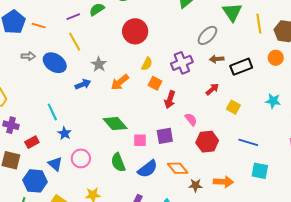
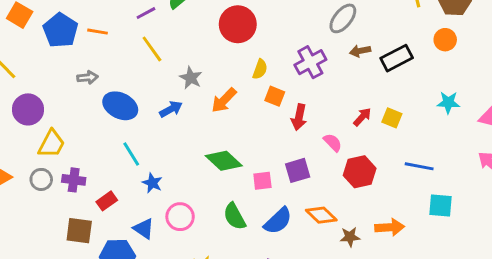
blue ellipse: (55, 63) -> (120, 106), moved
red arrow: (212, 89) -> (362, 117), moved

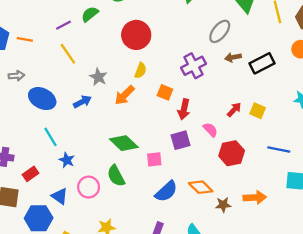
yellow semicircle: (260, 69) -> (141, 70), moved
purple square: (298, 170) -> (181, 140), moved
green semicircle: (235, 216) -> (116, 176), moved

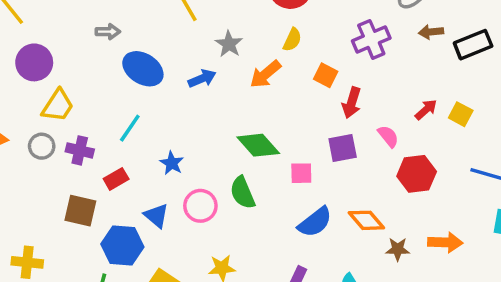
cyan line: (50, 137) -> (130, 128), moved, turned 60

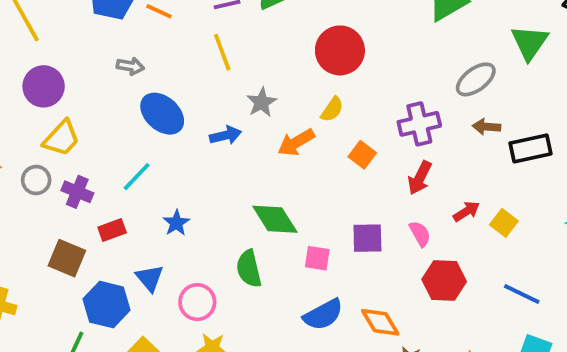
red arrow: (352, 103) -> (420, 178), moved
pink circle: (200, 206) -> (197, 302), moved

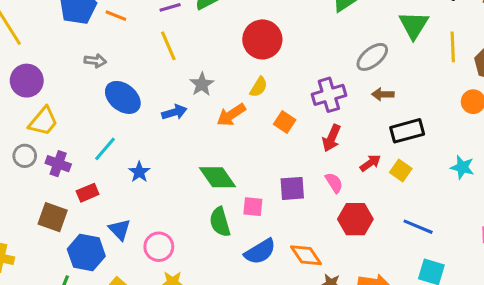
black rectangle: (531, 148) -> (407, 131), moved
blue star: (176, 223) -> (139, 172), moved
green semicircle: (249, 269) -> (220, 222), moved

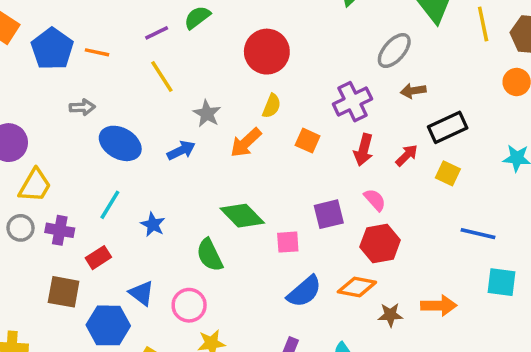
red arrow: (370, 163) -> (407, 155), moved
red hexagon: (355, 219) -> (380, 243), moved
green semicircle: (220, 222) -> (210, 255), moved
orange diamond: (306, 255) -> (357, 287), turned -36

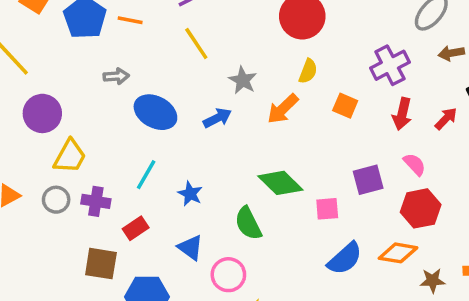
blue triangle: (142, 293) -> (190, 248), moved

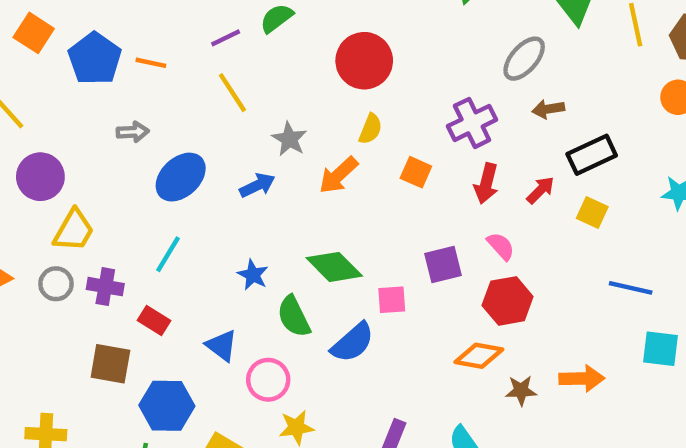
blue ellipse: (155, 112) -> (181, 177), turned -72
blue star: (190, 194) -> (253, 275), moved
red rectangle: (136, 228) -> (154, 321), turned 65
blue semicircle: (345, 259) -> (353, 343), moved

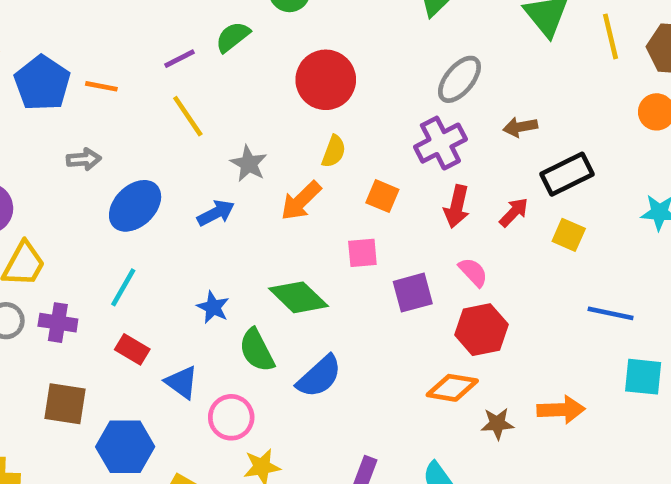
gray ellipse: (524, 59) -> (459, 79), moved
pink square: (392, 300) -> (362, 253), moved
red rectangle: (154, 321) -> (132, 349), moved

